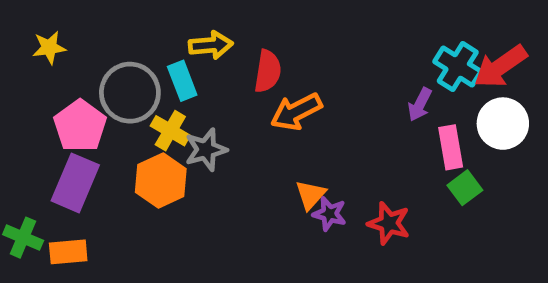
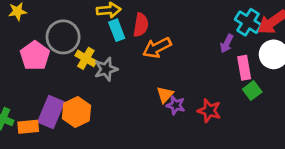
cyan rectangle: (182, 81) -> (117, 30), moved
orange hexagon: (161, 181) -> (76, 112), moved
purple rectangle: (75, 183) -> (51, 112), moved

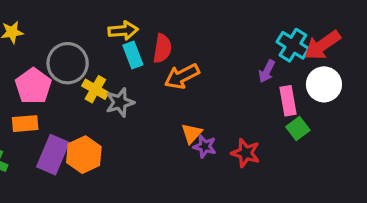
orange rectangle: (28, 127) -> (25, 124), moved

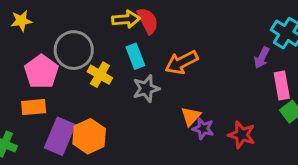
red semicircle: (162, 48) -> (148, 21), moved, turned -36
cyan rectangle: (133, 55) -> (135, 56), moved
gray star: (120, 102) -> (146, 89), moved

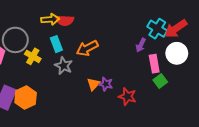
red semicircle: (148, 21) -> (65, 20), turned 120
gray star: (146, 89) -> (64, 66), turned -30
purple star: (203, 129) -> (106, 84), moved

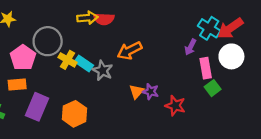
cyan rectangle: (56, 44) -> (84, 63), moved, turned -35
orange hexagon: (26, 98) -> (74, 114), moved

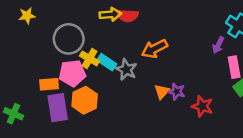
pink pentagon: (23, 58) -> (72, 73), moved, turned 30
orange rectangle: (17, 85) -> (49, 84), moved
purple rectangle: (37, 107) -> (58, 108), turned -32
orange hexagon: (74, 114) -> (85, 100), moved

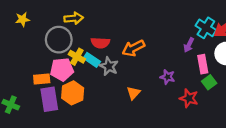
yellow arrow: (110, 14) -> (74, 18), moved
red semicircle: (128, 16) -> (100, 43), moved
orange triangle: (162, 92) -> (133, 93), moved
purple star: (177, 92) -> (168, 77), moved
red star: (202, 106) -> (189, 98), moved

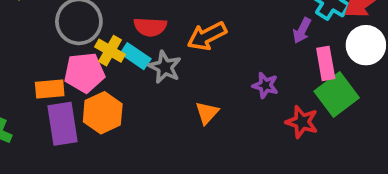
green square: (209, 82) -> (337, 94), size x1.6

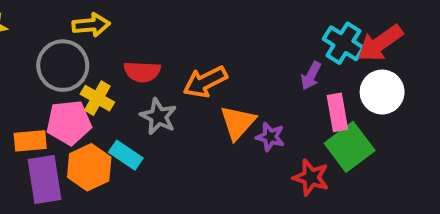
cyan rectangle: (136, 56) -> (126, 155), moved
orange triangle: (207, 113) -> (238, 123), moved, size x1.4

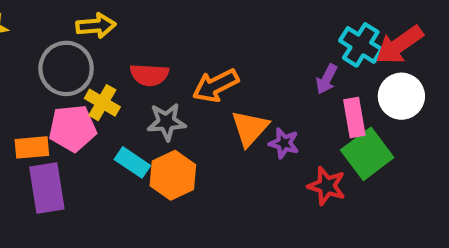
gray star: (158, 116) -> (166, 122), turned -30
orange hexagon: (89, 167) -> (173, 175), moved

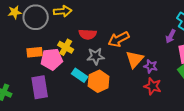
gray circle: (66, 68) -> (36, 17), moved
orange rectangle: (32, 147) -> (35, 52), moved
red star: (327, 186) -> (153, 86), moved

